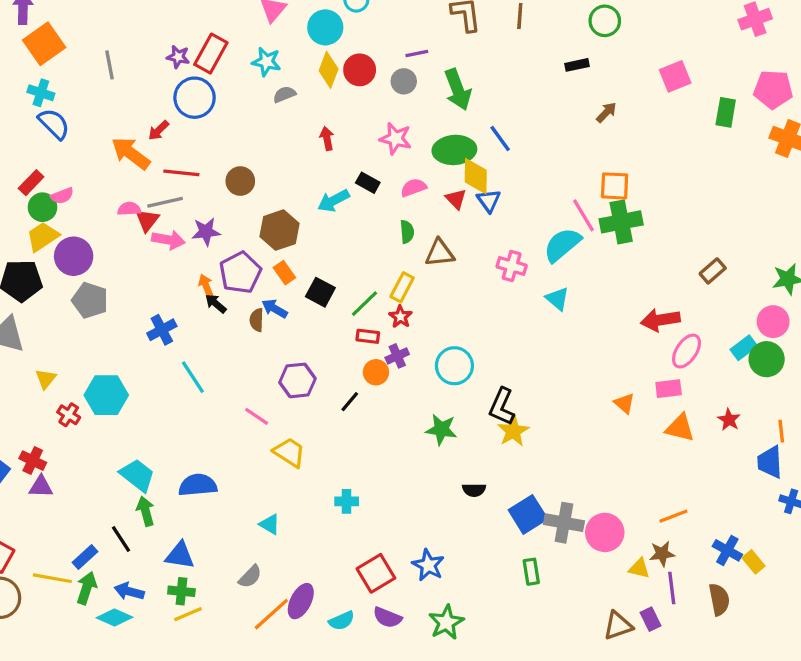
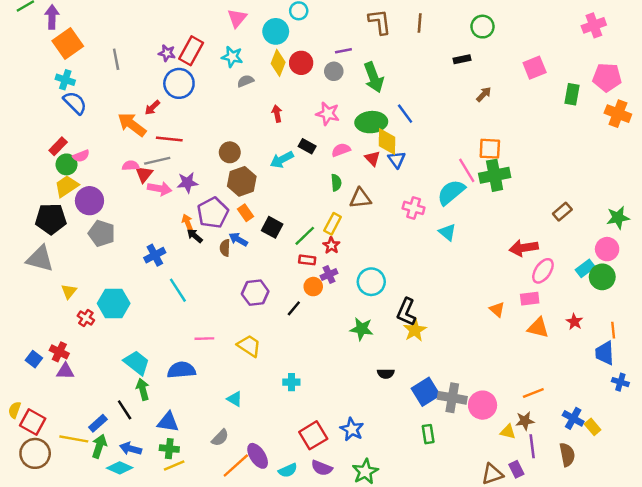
brown circle: (240, 181) -> (230, 152), moved
pink line: (257, 416) -> (204, 339), moved, turned -36
purple ellipse: (301, 601) -> (258, 456), turned -60

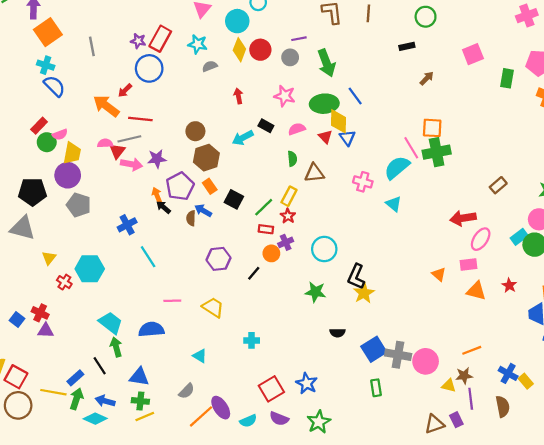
yellow trapezoid: (67, 186) -> (72, 153), moved, turned 135

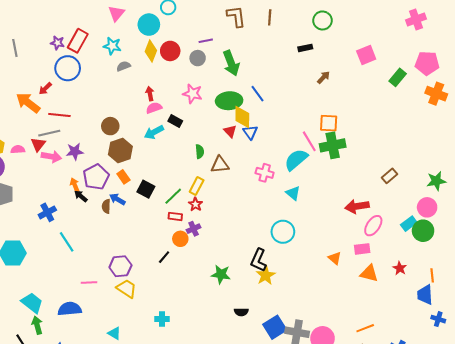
green rectangle: (507, 78) -> (398, 77), turned 30
pink semicircle: (297, 129) -> (154, 108), moved
pink semicircle: (105, 143) -> (18, 149), moved
cyan circle: (324, 249) -> (283, 232), moved
purple hexagon: (219, 259) -> (120, 266), moved

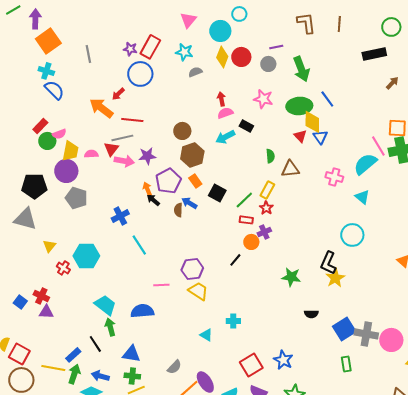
black rectangle: (305, 48) -> (374, 54), size x1.6
cyan triangle: (114, 333) -> (206, 335), moved

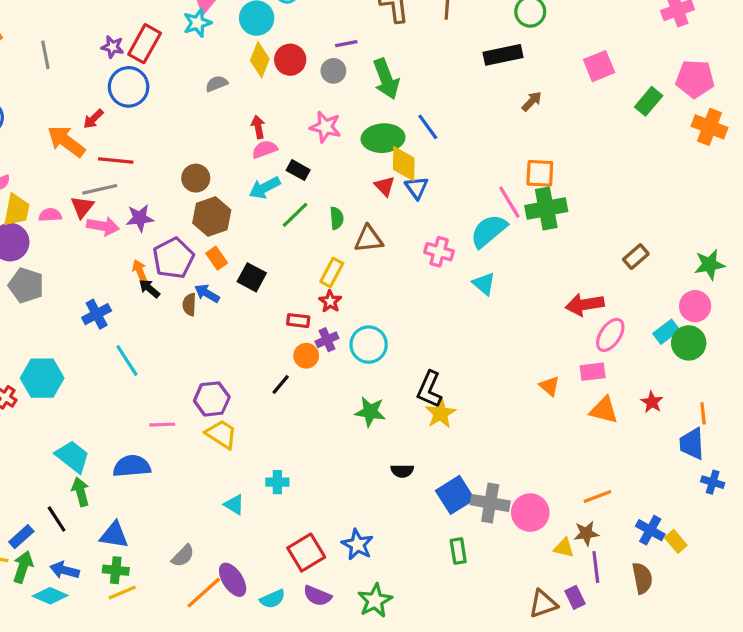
cyan star: (184, 52) -> (197, 23), moved, turned -30
green line: (244, 200) -> (295, 215), moved
cyan circle: (352, 235) -> (369, 345), moved

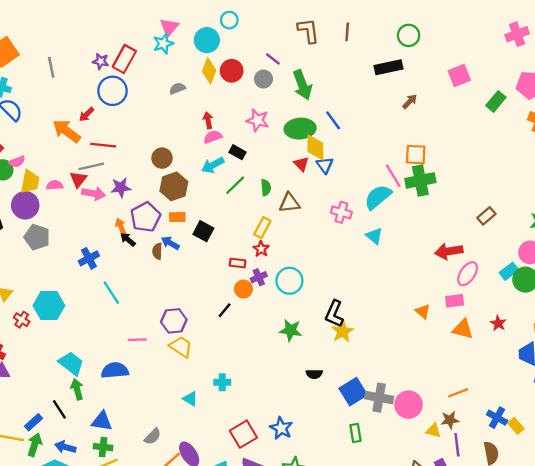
purple line: (346, 44) -> (273, 59), turned 49
orange rectangle: (217, 258) -> (177, 217), turned -56

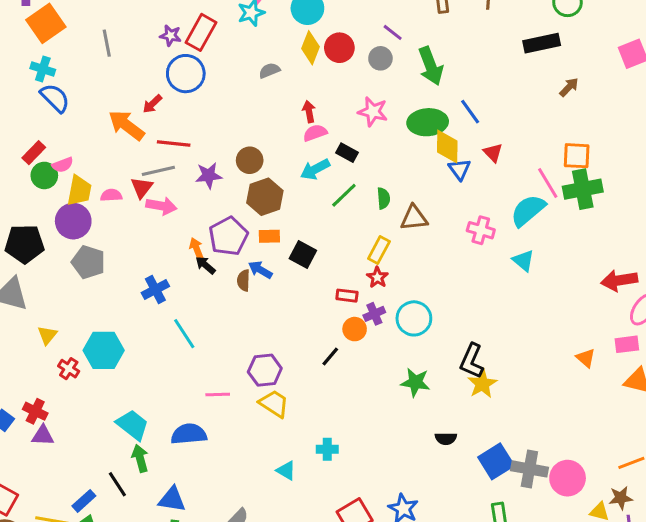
red triangle: (301, 164) -> (493, 153), moved
purple star: (121, 188) -> (209, 175), moved

